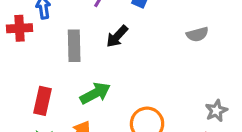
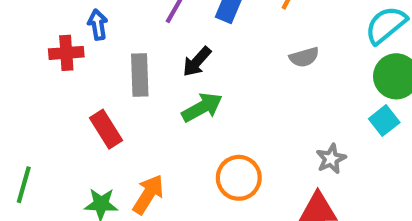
green arrow: (95, 93) -> (202, 107), moved
red rectangle: (43, 101) -> (106, 129), moved, turned -44

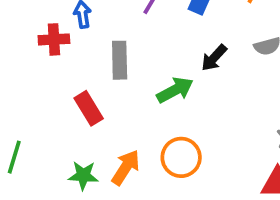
black arrow: (197, 62) -> (214, 58), moved
orange circle: (239, 178) -> (181, 157), moved

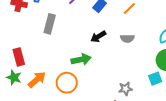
green arrow: (175, 90) -> (81, 59), moved
red rectangle: (89, 108) -> (19, 57), moved

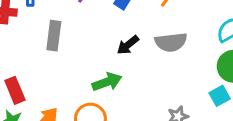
gray semicircle: (127, 39) -> (171, 42), size x1.5

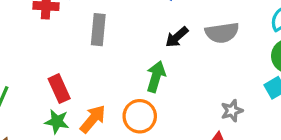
green arrow: (107, 82) -> (156, 77), turned -52

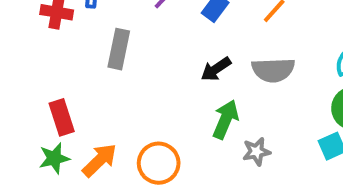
green arrow: (156, 77) -> (226, 119), moved
gray star: (232, 111) -> (256, 152), moved
green star: (57, 122) -> (54, 158), turned -30

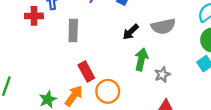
red rectangle: (62, 117) -> (86, 72), moved

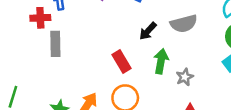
gray rectangle: (73, 30) -> (55, 44), moved
red rectangle: (86, 72) -> (121, 61), moved

